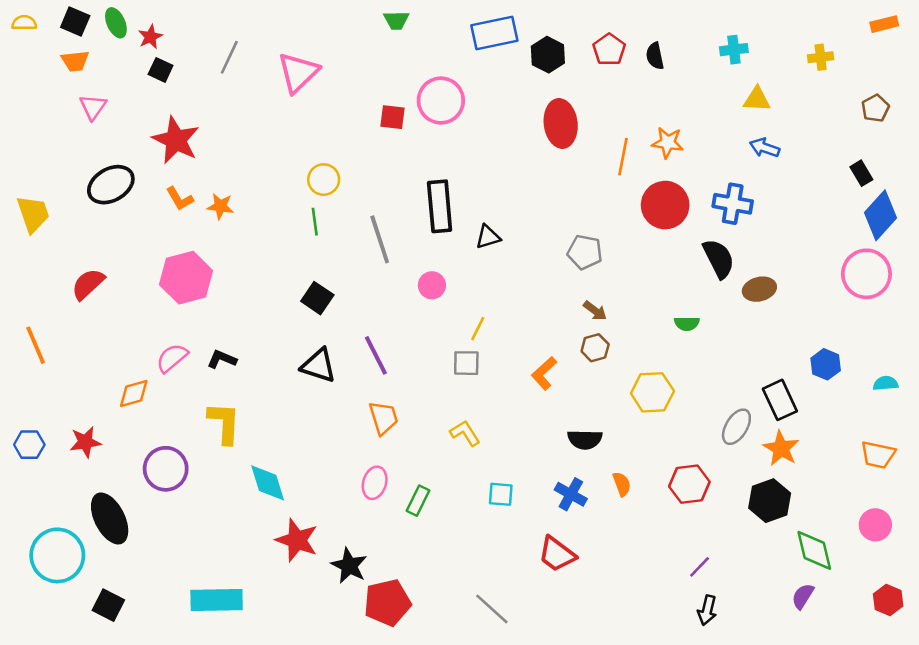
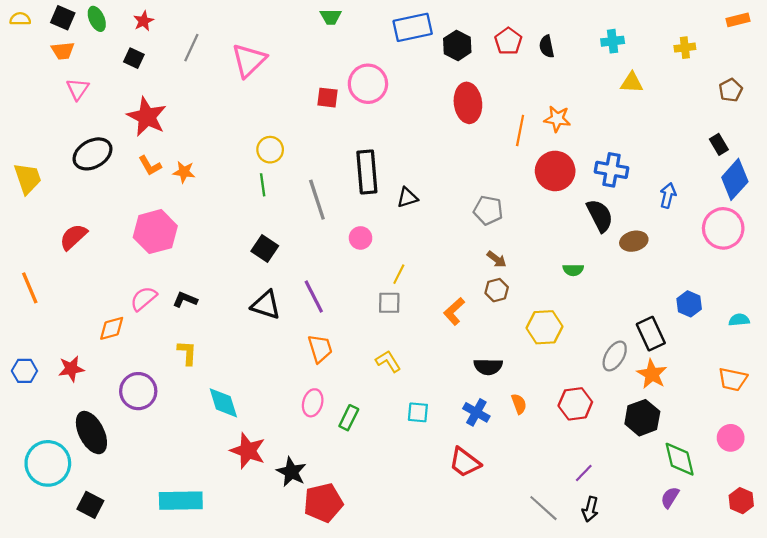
red star: (150, 37) -> (144, 21), moved
blue arrow: (765, 148) -> (668, 195), moved, turned 85
yellow L-shape: (224, 423) -> (187, 353), size x0.7
gray line: (492, 609) -> (543, 508), moved

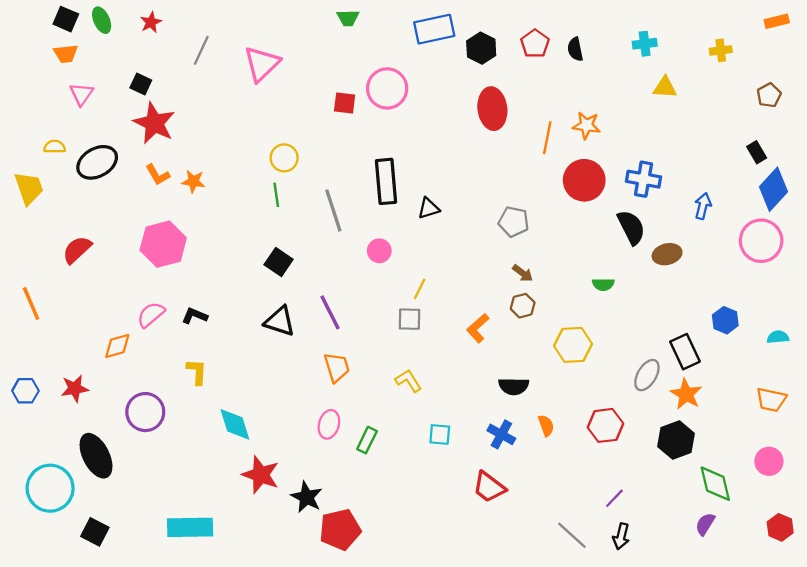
yellow semicircle: (20, 19) -> (55, 147), moved
black square: (134, 58) -> (141, 84), moved

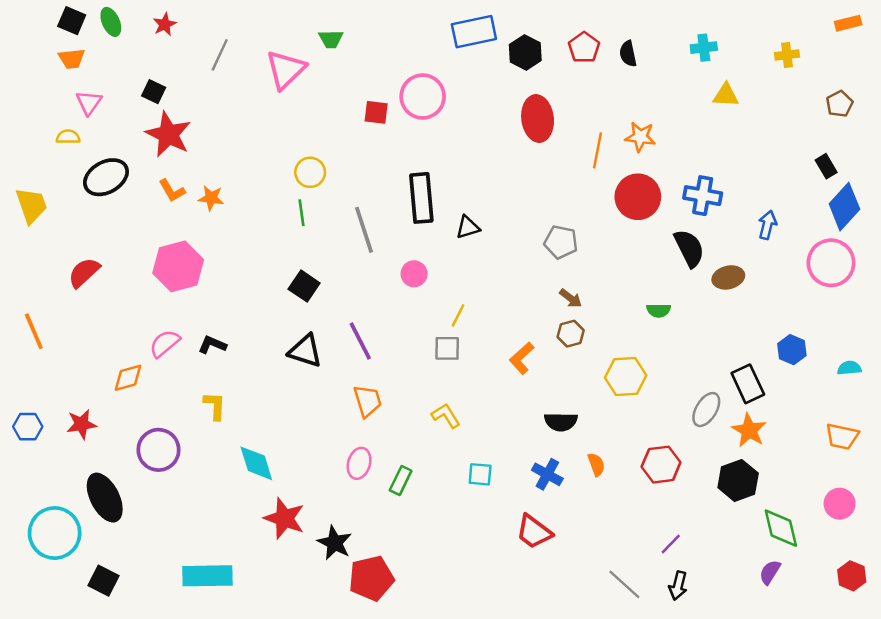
green trapezoid: (348, 18) -> (331, 39), moved
yellow semicircle: (55, 147) -> (68, 137), moved

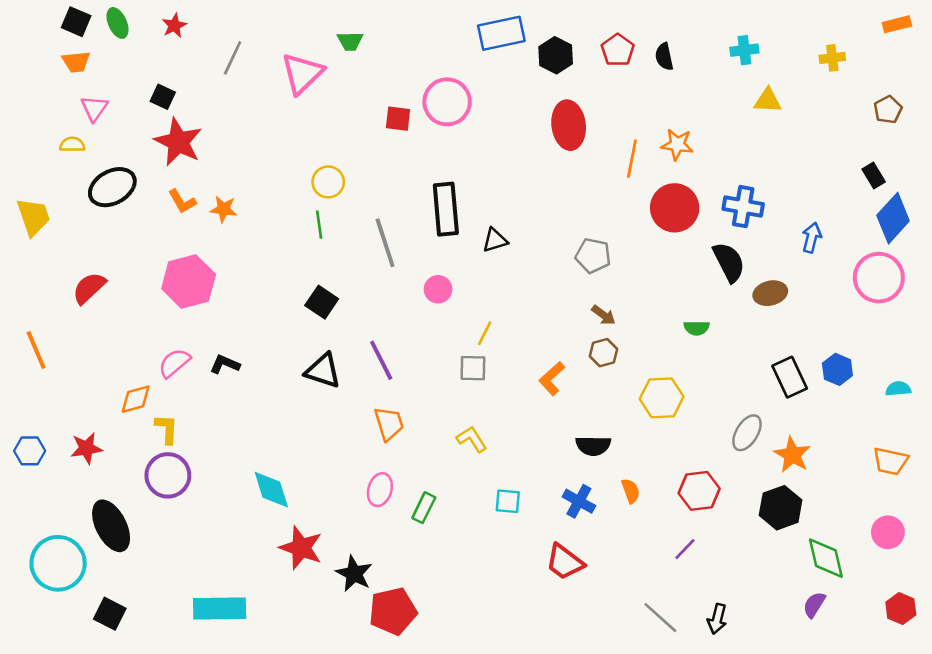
black rectangle: (748, 384) -> (790, 377), moved
yellow L-shape: (215, 406) -> (167, 429), moved
purple line: (671, 544) -> (685, 549), moved

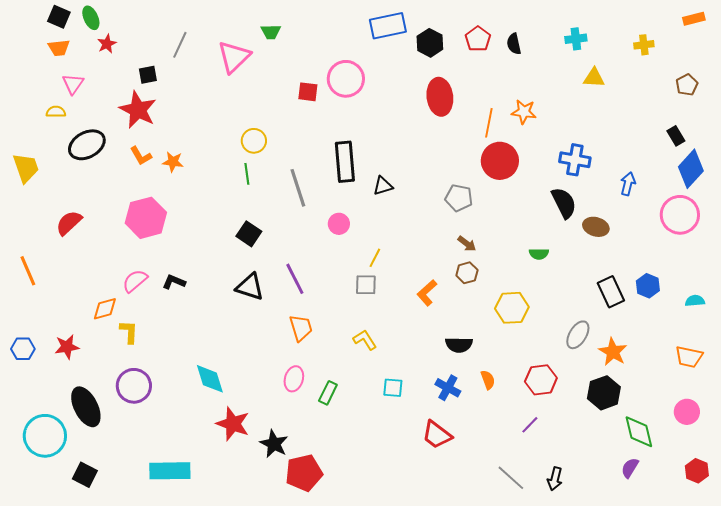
red star: (174, 26) -> (107, 44), moved
black square: (163, 97) -> (148, 75), moved, turned -36
red circle: (675, 208) -> (500, 161), moved
brown ellipse: (770, 293) -> (596, 227), turned 30
purple circle: (168, 475) -> (134, 386), moved

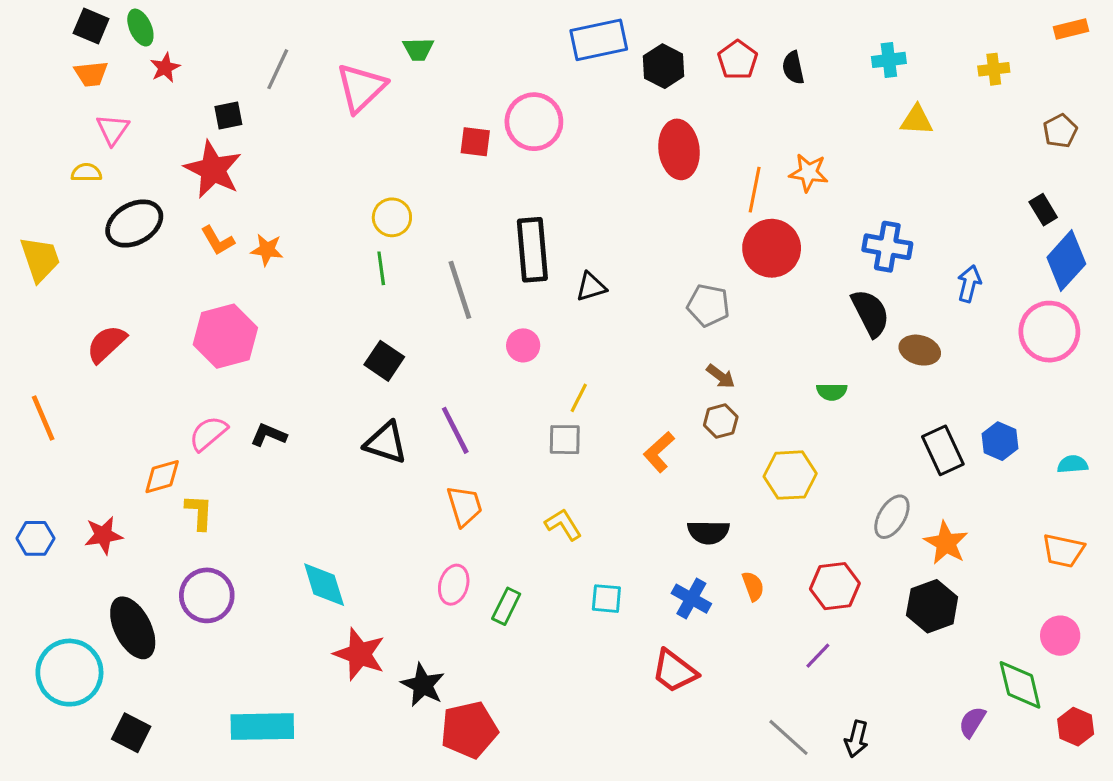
green diamond: (639, 432) -> (1020, 685), moved

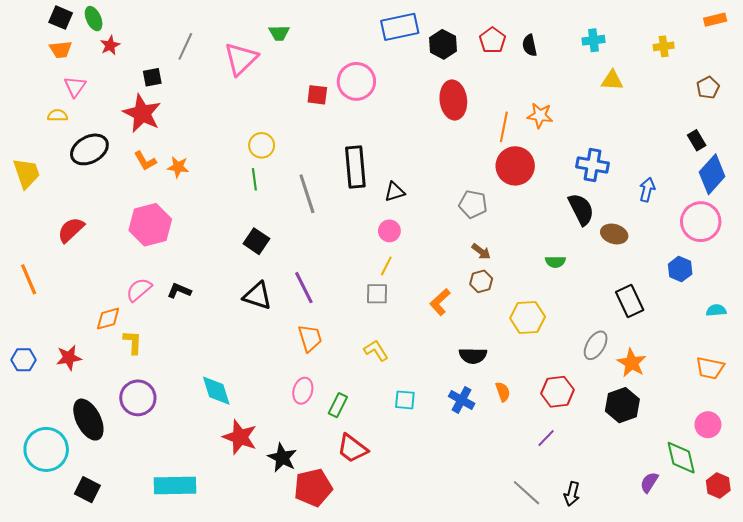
pink circle: (523, 345) -> (389, 231), moved
blue hexagon: (1000, 441) -> (680, 269), moved
red trapezoid: (674, 671) -> (352, 448), moved

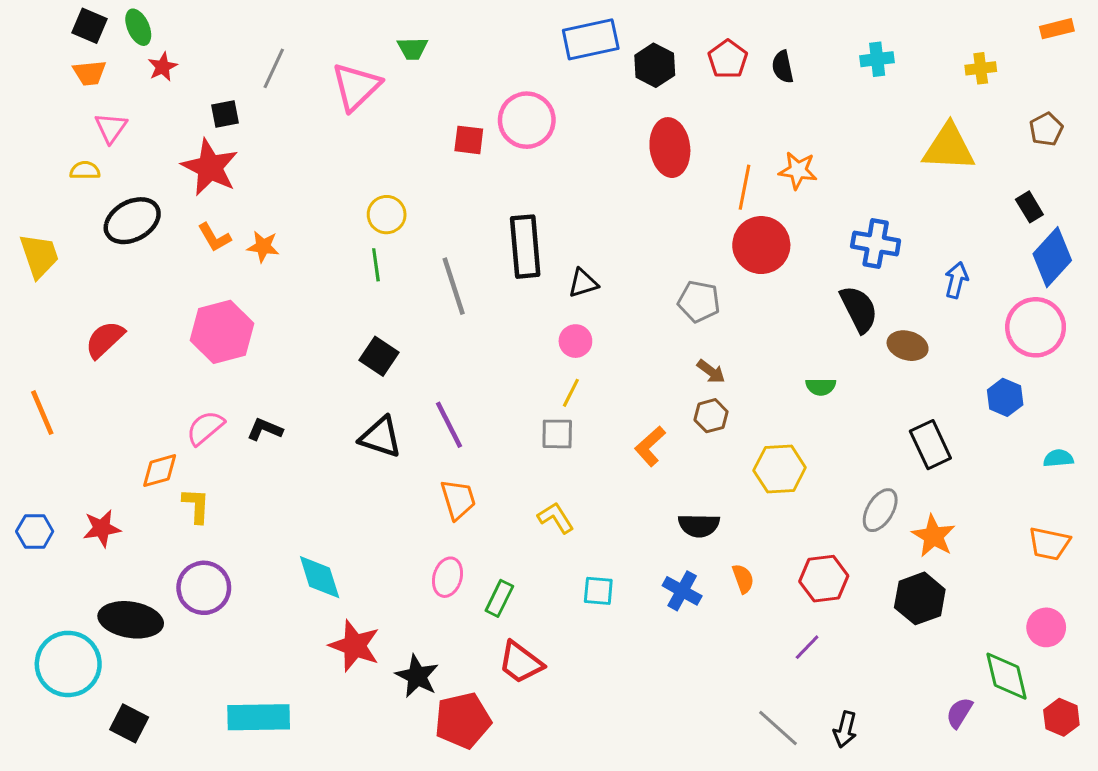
yellow triangle: (612, 80) -> (949, 148), moved, size x1.6
black ellipse: (88, 420) -> (131, 620), turned -54

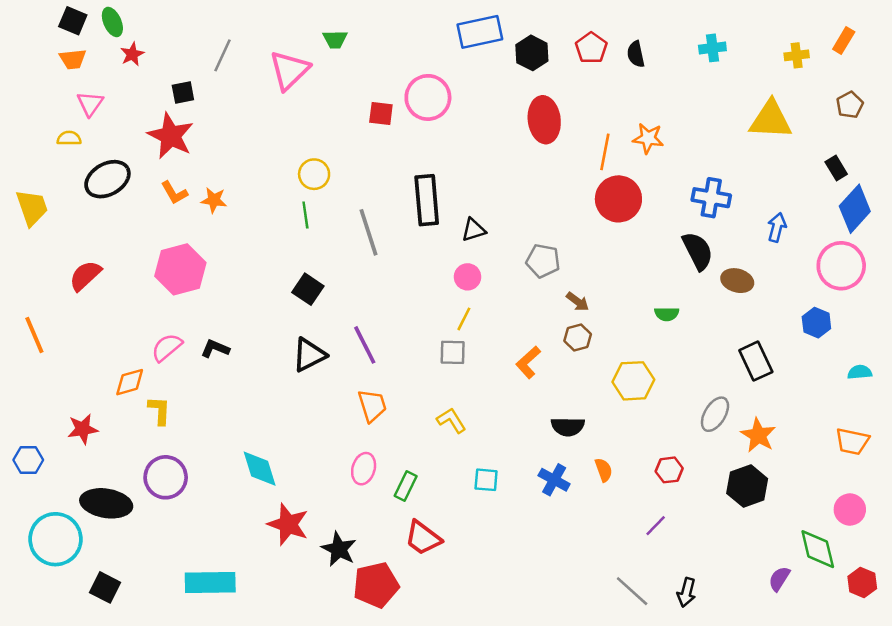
orange rectangle: (1057, 29) -> (844, 41), moved, turned -45
gray pentagon: (699, 301) -> (543, 261), moved
black triangle: (380, 437) -> (309, 355), turned -45
blue hexagon: (35, 531) -> (28, 460), moved
red hexagon: (824, 579) -> (669, 470), size x0.7

